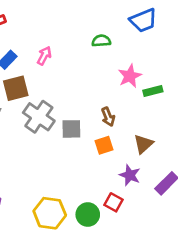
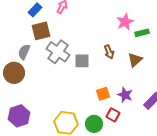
brown triangle: (143, 144) -> (135, 60), moved
orange square: (104, 145) -> (103, 94), moved

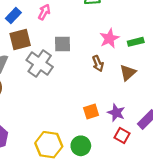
pink star: (125, 22) -> (109, 38), moved
gray square: (82, 61) -> (63, 44), moved
red square: (113, 115) -> (122, 136), moved

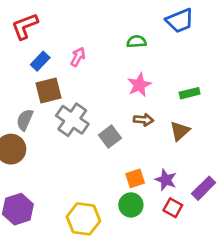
pink star: (109, 38) -> (139, 85), moved
gray square: (63, 44) -> (110, 137), moved, turned -36
brown arrow: (98, 63) -> (143, 120), turned -63
green circle: (81, 146) -> (131, 205), moved

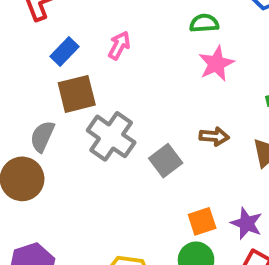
pink star: (139, 85) -> (216, 64), moved

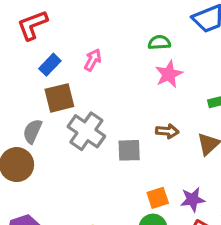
gray square: (166, 161) -> (129, 150), turned 35
purple star: (247, 223) -> (193, 199), turned -30

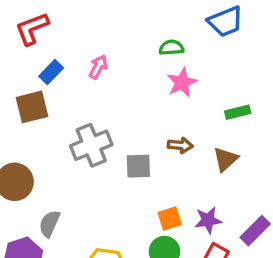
brown square: (59, 98) -> (32, 107), moved
gray semicircle: (32, 131) -> (49, 224), moved
gray cross: (86, 131) -> (91, 145), turned 33

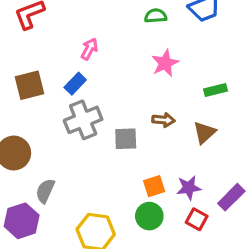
green semicircle: (171, 48) -> (156, 16), moved
blue rectangle: (51, 72) -> (75, 84), moved

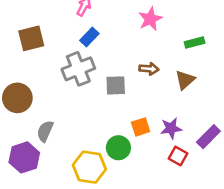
blue rectangle: (75, 84) -> (89, 37), moved
green circle: (149, 216) -> (118, 148), moved

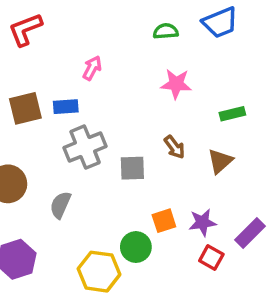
pink star: (150, 19) -> (176, 84), turned 30
blue rectangle: (89, 37) -> (66, 107), moved, turned 42
brown arrow: (149, 69) -> (174, 147), turned 48
gray semicircle: (45, 131) -> (60, 205), moved

